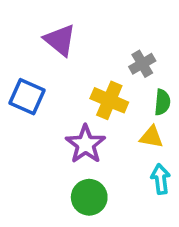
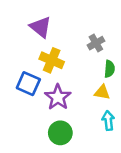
blue square: (27, 97) -> (28, 84), moved
yellow cross: (109, 100) -> (52, 60), moved

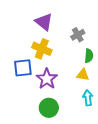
purple triangle: (41, 27) -> (44, 22), moved
blue square: (28, 84) -> (23, 68), turned -30

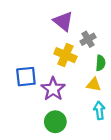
purple triangle: (44, 22) -> (63, 21), moved
yellow cross: (42, 49) -> (65, 55), moved

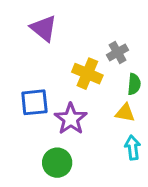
purple triangle: (63, 21) -> (44, 28), moved
green circle: (55, 122) -> (57, 163), moved

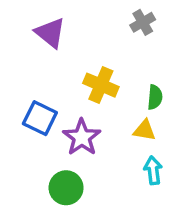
gray cross: (118, 52) -> (143, 22), moved
blue square: (34, 102) -> (40, 118), turned 32

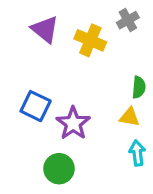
yellow cross: (101, 85) -> (90, 40), moved

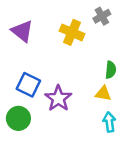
purple triangle: (45, 29) -> (22, 31), moved
green circle: (59, 169) -> (18, 118), moved

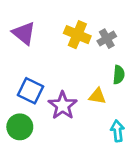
gray cross: (102, 16) -> (107, 39), moved
yellow triangle: (103, 93) -> (97, 96), moved

